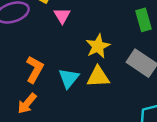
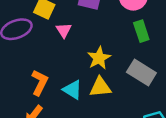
cyan triangle: (69, 78) -> (72, 90), turned -35

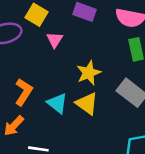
yellow triangle: (100, 87) -> (87, 104), turned 35

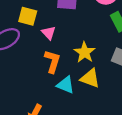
orange L-shape: (24, 92) -> (52, 61), moved

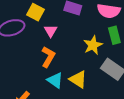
yellow star: (85, 52) -> (93, 45), moved

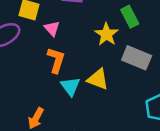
cyan triangle: (55, 80) -> (70, 86), turned 30

